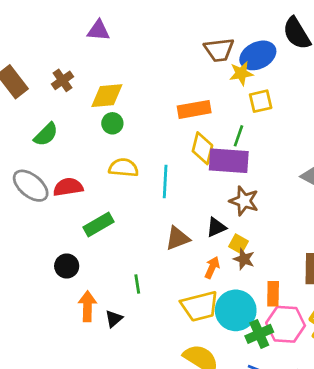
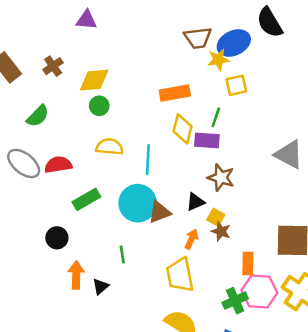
purple rectangle: (229, 161) -> (207, 140), size x0.7
yellow trapezoid: (200, 306) -> (180, 275), turned 93
cyan circle: (236, 310) -> (138, 203), moved

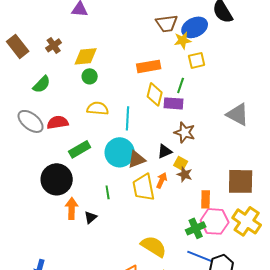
black circle: (57, 238) -> (57, 179), size x1.8
yellow trapezoid: (180, 275) -> (144, 187), moved

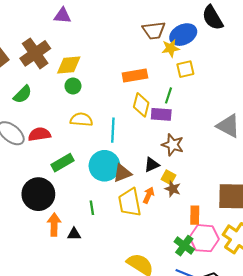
brown cross: (54, 45) -> (35, 53), size x1.8
black triangle: (91, 217) -> (74, 234), turned 40
green cross: (196, 228) -> (184, 246), turned -30

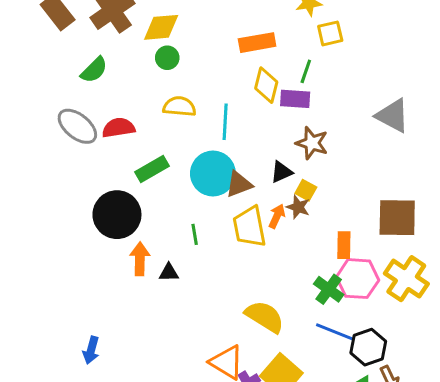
brown star: (173, 189) -> (298, 207), moved

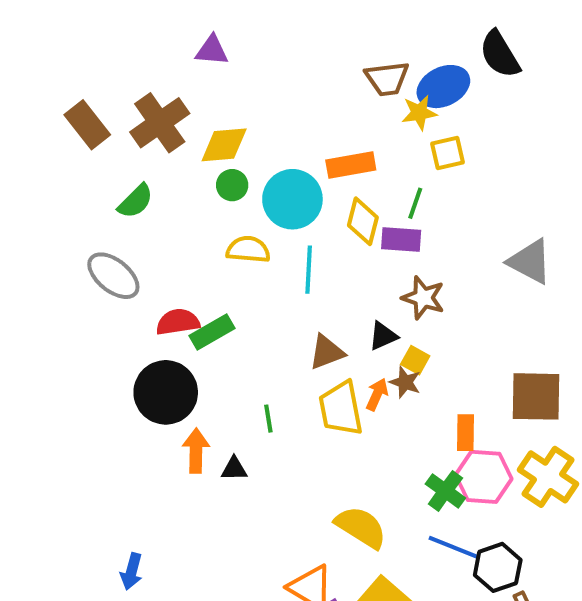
red semicircle: (118, 128) -> (178, 322), moved
cyan circle: (213, 174) -> (292, 199), moved

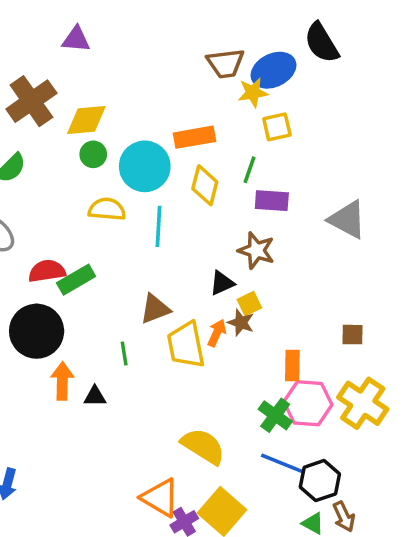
purple rectangle: (401, 239) -> (272, 201), moved
brown triangle: (327, 352) -> (155, 309), moved
yellow square: (415, 360) -> (249, 304), turned 35
brown square: (536, 396) -> (352, 335), size x0.5

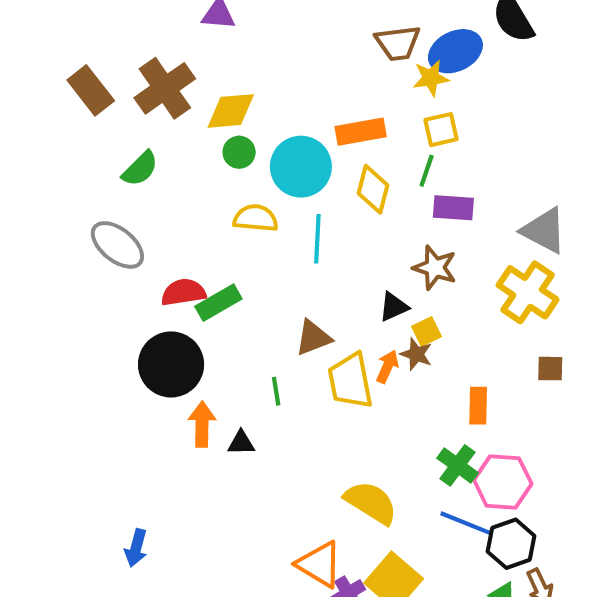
yellow square: (277, 127) -> (441, 130), moved
pink hexagon: (308, 403) -> (503, 482), moved
yellow cross: (363, 403) -> (528, 292), moved

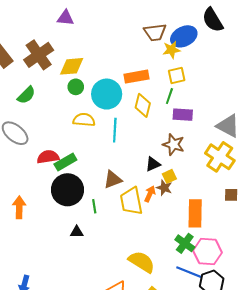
black circle: (171, 364) -> (68, 190), moved
orange rectangle: (478, 406) -> (195, 213), size x1.5
orange arrow: (202, 424) -> (19, 207), moved

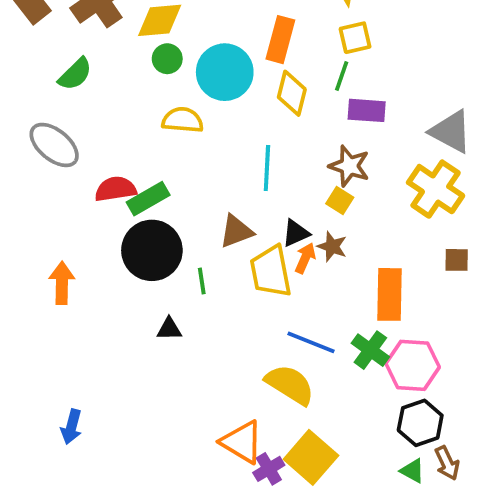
orange rectangle: (136, 77) -> (280, 40), turned -65
cyan line: (115, 130) -> (267, 168), moved
black triangle: (153, 164) -> (296, 233), moved
yellow square: (169, 176) -> (340, 201), moved, turned -32
blue line: (189, 272) -> (311, 342), moved

